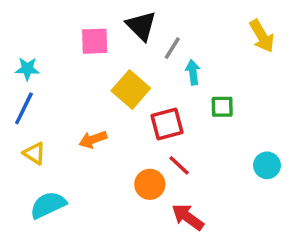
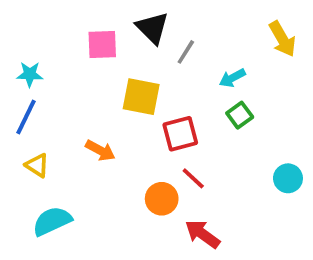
cyan arrow: (193, 72) -> (232, 78), moved, turned -110
yellow square: (131, 89) -> (141, 97), turned -30
green square: (222, 107) -> (240, 115), turned -35
orange arrow: (93, 139) -> (100, 150), turned -132

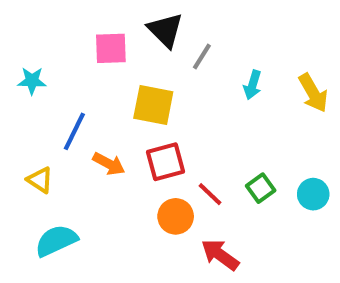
yellow arrow: (282, 39) -> (313, 93), moved
cyan arrow: (232, 78) -> (252, 85), turned -45
green square: (240, 115) -> (261, 188), moved
blue line: (26, 117) -> (74, 131), moved
red square: (180, 134) -> (165, 162), moved

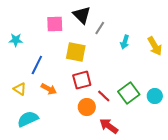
orange arrow: (109, 164) -> (49, 89), moved
green square: (261, 188) -> (129, 93), size x1.5

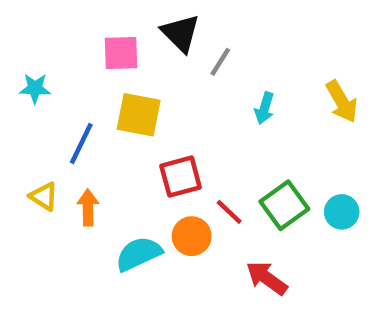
cyan arrow: (125, 42) -> (264, 108), moved
yellow square: (76, 52) -> (139, 115), moved
orange arrow: (49, 89) -> (88, 207), moved, turned -119
cyan semicircle: (28, 119) -> (139, 254), moved
red arrow: (109, 126) -> (267, 278), moved

